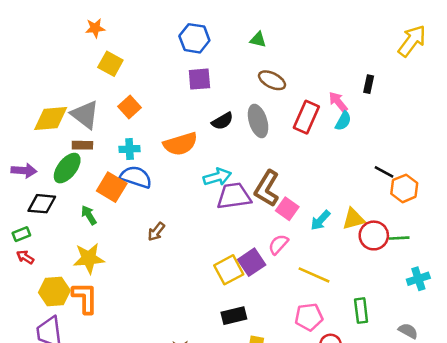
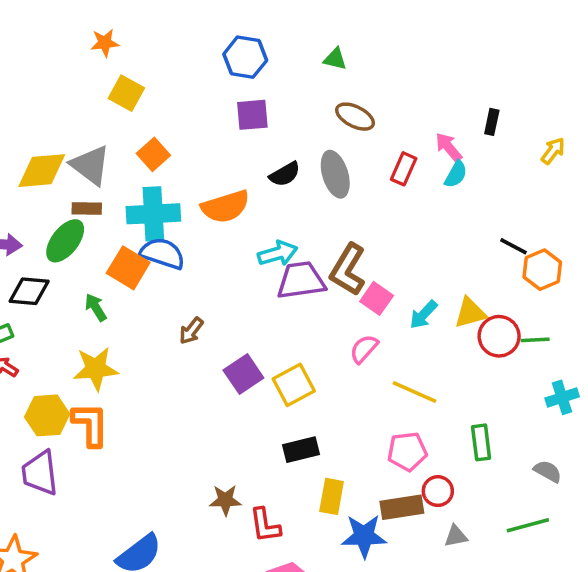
yellow arrow: (412, 41) -> (553, 151), moved, size x0.6
red rectangle: (306, 117) -> (404, 169), size x0.7
cyan cross: (130, 149) -> (153, 214), size x1.8
purple square: (252, 262) -> (243, 374), moved

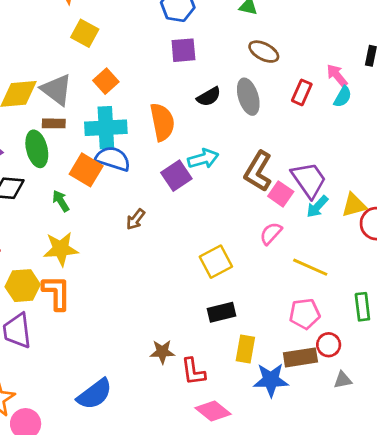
orange semicircle: (225, 207) -> (162, 122), turned -84
green ellipse: (65, 241) -> (37, 149), turned -52
purple trapezoid: (301, 280) -> (309, 180), moved, turned 63
purple square: (243, 374) -> (176, 176), moved

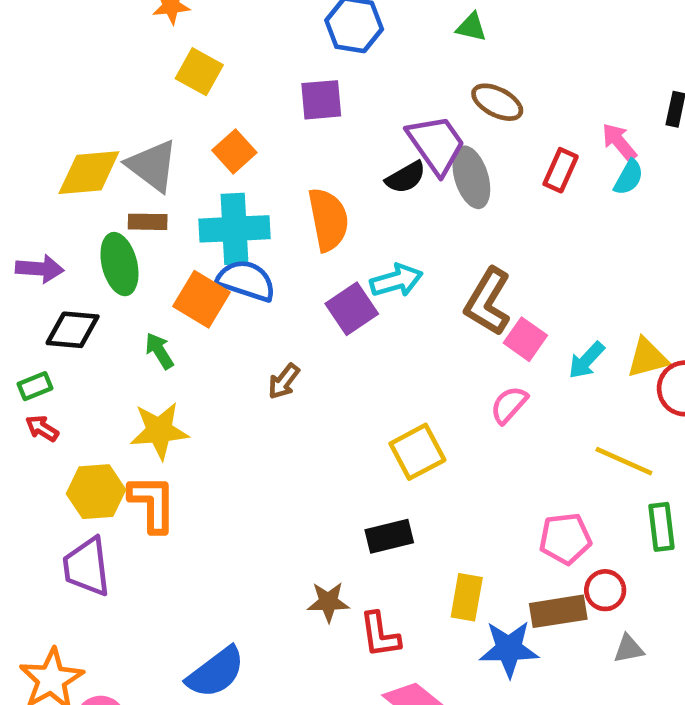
purple square: (183, 50) -> (321, 100), moved
purple trapezoid: (309, 180) -> (436, 144), moved
yellow line: (310, 267) -> (624, 461), moved
black rectangle: (221, 312) -> (389, 536), moved

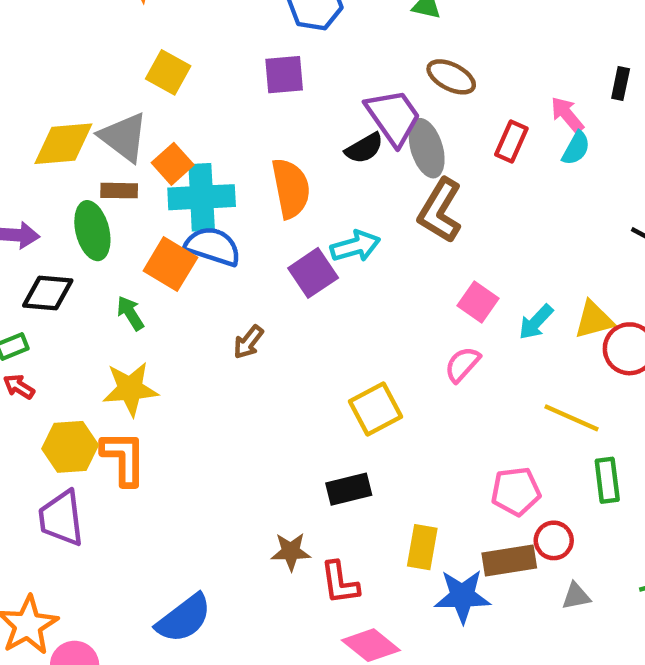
yellow square: (199, 72) -> (168, 72), moved
orange square: (234, 151) -> (173, 164), moved
brown L-shape: (488, 302) -> (440, 211), moved

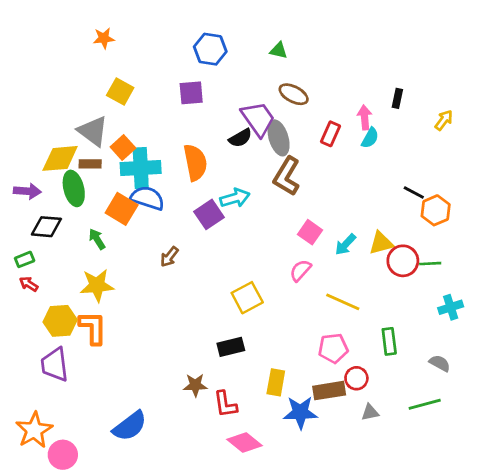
pink arrow: (567, 115) -> (365, 117), turned 35
yellow diamond: (63, 144) -> (60, 158), moved
yellow line: (572, 418) -> (343, 302), moved

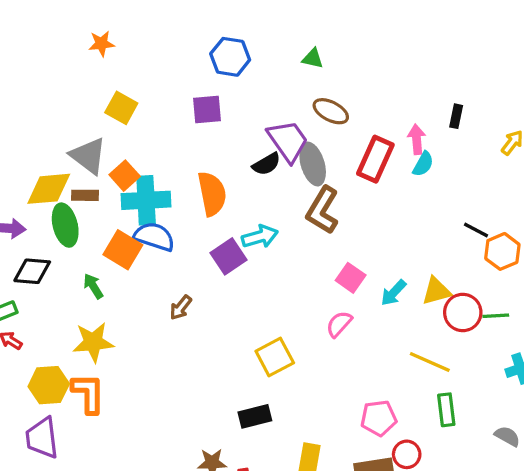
red rectangle: (330, 134) -> (375, 159), size x1.5
yellow line: (343, 302) -> (430, 362), moved

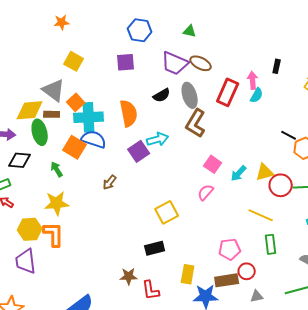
purple trapezoid: (288, 141) -> (175, 63), moved, turned 148

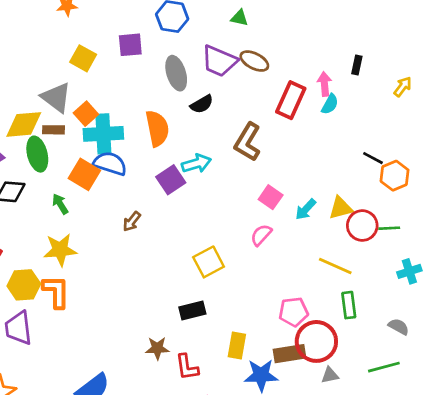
purple square: (126, 62) -> (130, 45), moved
gray ellipse: (190, 95) -> (176, 73), moved
red circle: (247, 271) -> (316, 341), size x1.8

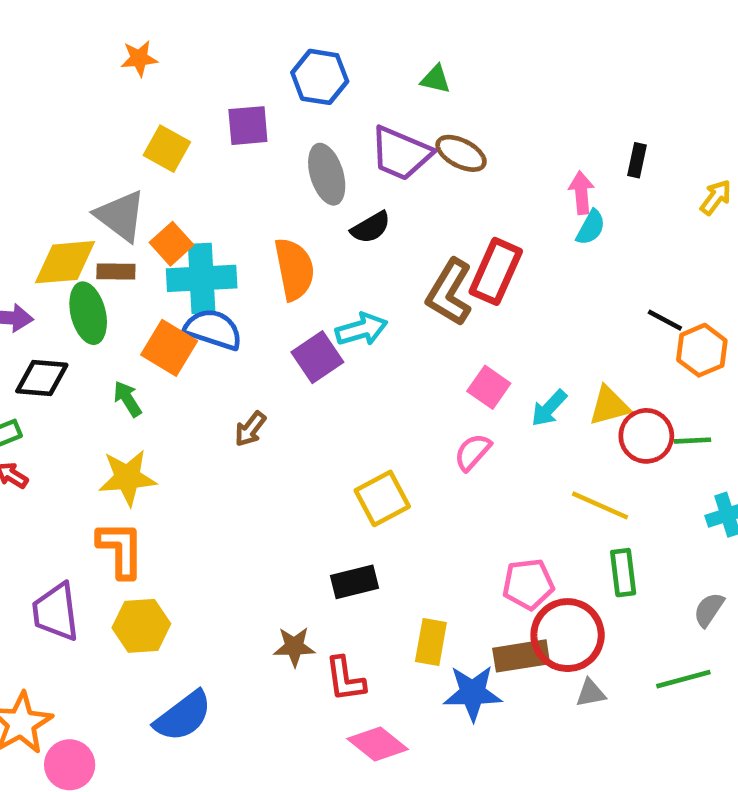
red rectangle: (291, 100) -> (496, 271), moved
yellow hexagon: (24, 285) -> (141, 626), moved
gray semicircle: (399, 327) -> (709, 610), turned -85

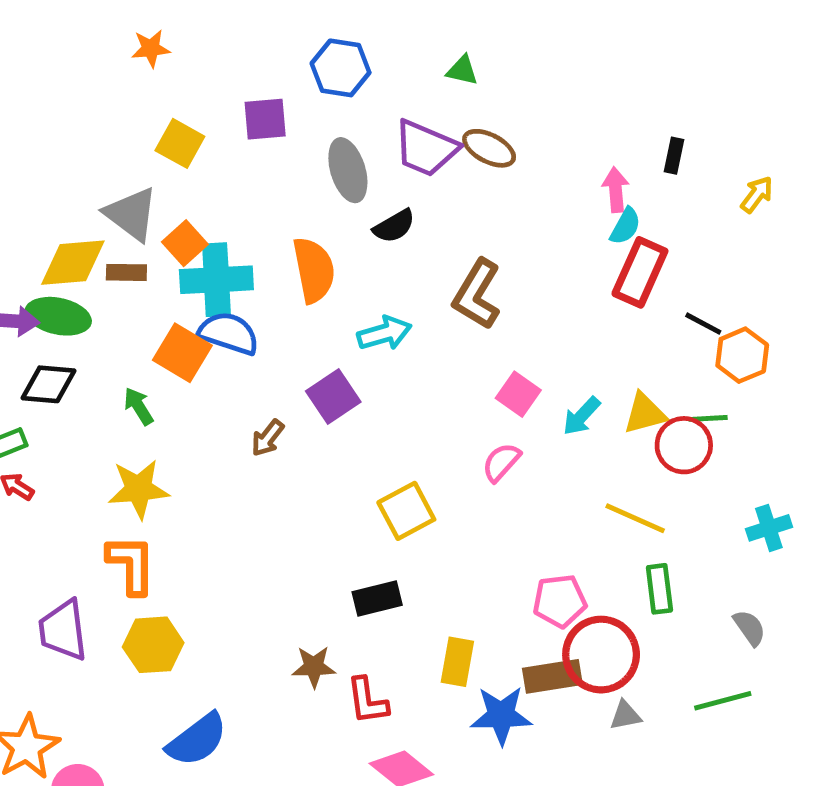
red rectangle: (496, 271) -> (640, 272), moved
green ellipse: (88, 313) -> (58, 316), moved, turned -64
purple square: (317, 357) -> (333, 397), moved
green line: (693, 441) -> (708, 418), moved
gray semicircle: (709, 610) -> (750, 628), turned 111

